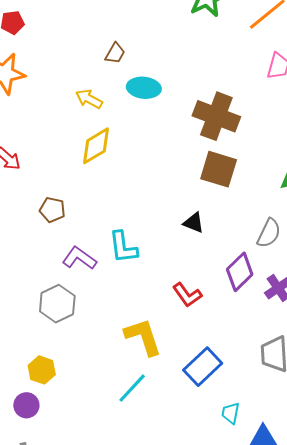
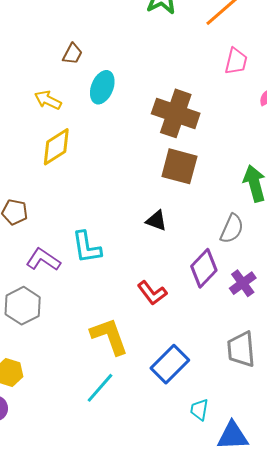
cyan ellipse: (144, 88) -> (102, 87), turned -72

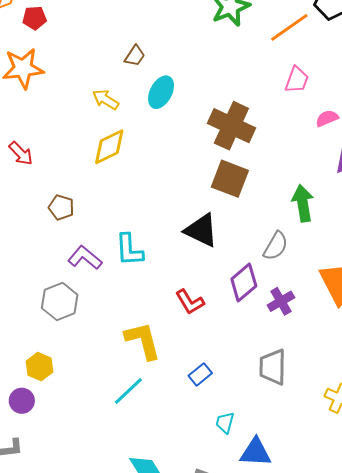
black triangle: (156, 221) -> (201, 230), size x1.6
blue rectangle: (170, 364) -> (200, 374), size x0.6

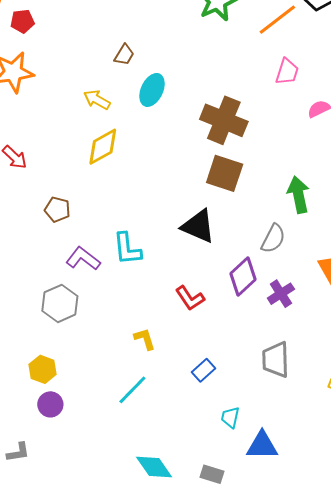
yellow L-shape: (143, 341) -> (145, 339), size x0.6
purple circle: (22, 401) -> (50, 404), moved

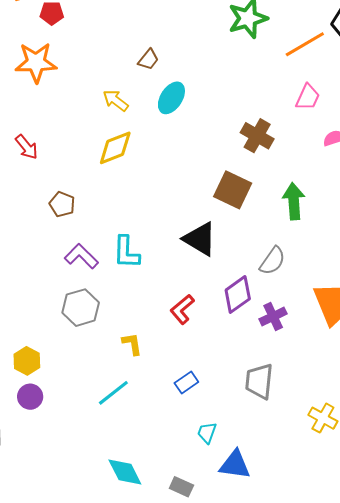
brown cross: (224, 120) -> (257, 136), moved, size x0.7
green arrow: (298, 195) -> (294, 201), moved
red L-shape: (190, 298) -> (182, 309), turned 76
gray hexagon: (60, 303) -> (81, 308), moved

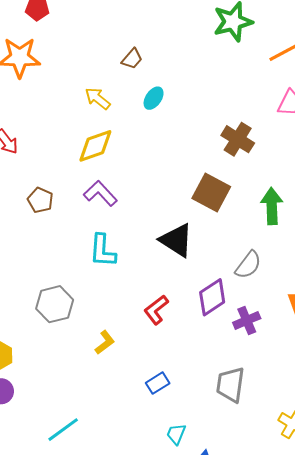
cyan ellipse: (171, 98) -> (154, 98), size x0.7
purple L-shape: (81, 256) -> (100, 193), moved
yellow L-shape: (132, 344) -> (105, 342), turned 60
cyan line: (113, 393) -> (63, 430), moved

